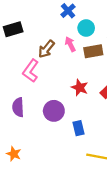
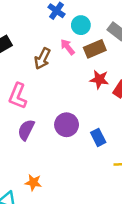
pink L-shape: (31, 71) -> (18, 96), moved
red star: (80, 88) -> (99, 79), moved
purple semicircle: (18, 107) -> (26, 130), turned 42

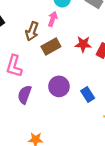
pink arrow: (68, 47) -> (53, 19), turned 64
brown rectangle: (95, 49) -> (51, 46), moved

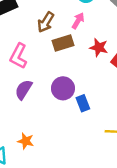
pink arrow: (53, 19) -> (78, 21), moved
blue rectangle: (88, 94) -> (83, 103), moved

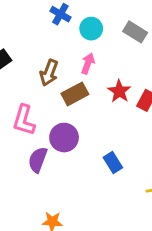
red star: (99, 48) -> (119, 91), turned 30
purple circle: (63, 88) -> (64, 138), moved

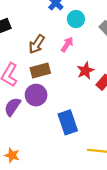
brown rectangle: (75, 94) -> (40, 70), moved
blue rectangle: (113, 162) -> (68, 122), size x1.5

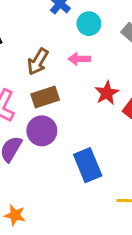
pink arrow: (67, 44) -> (79, 59), turned -119

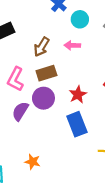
red star: (107, 93) -> (78, 95), moved
orange star: (15, 215) -> (33, 162), moved

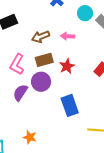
cyan circle: (80, 19) -> (85, 13), moved
brown arrow: (41, 47) -> (41, 37), turned 36
red star: (78, 95) -> (67, 66), moved

